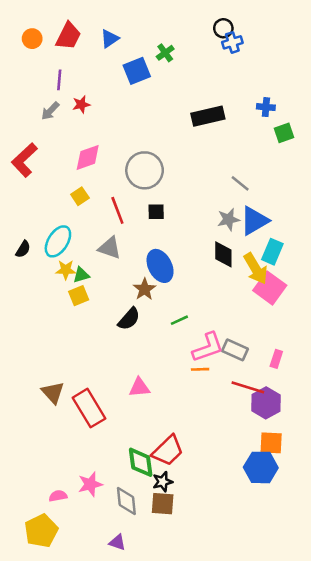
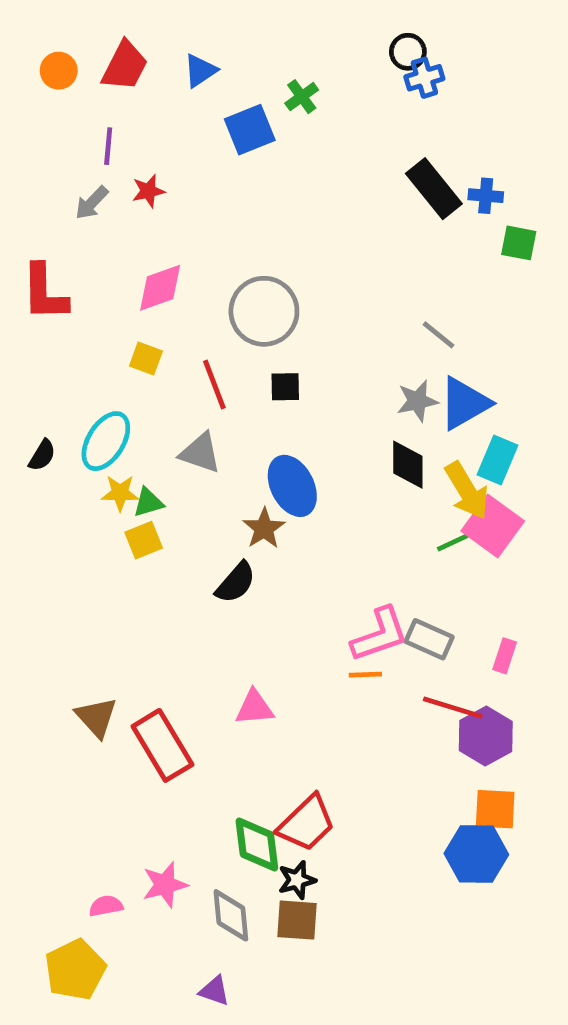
black rectangle: (208, 116) -> (434, 189), moved, turned 64
green square: (284, 133) -> (519, 243), turned 30
red L-shape: (24, 160) -> (45, 292), turned -48
yellow square: (80, 196) -> (146, 358), turned -36
green line: (179, 320) -> (453, 543), moved

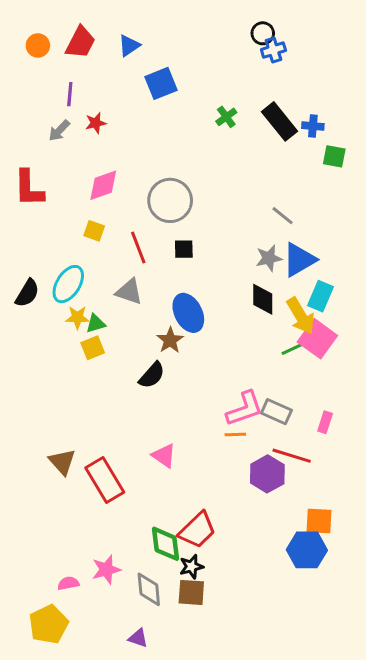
green cross: (302, 97) -> (226, 117), moved
black semicircle: (42, 455) -> (27, 293), size x1.4
pink triangle: (255, 708) -> (164, 456), turned 40
purple hexagon: (486, 736) -> (267, 474), moved

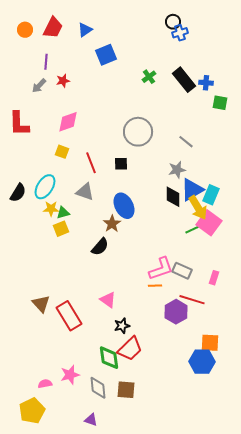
gray circle: (170, 200) -> (138, 132), moved
blue triangle: (299, 260) -> (192, 190), moved
black star: (191, 567) -> (122, 326), moved

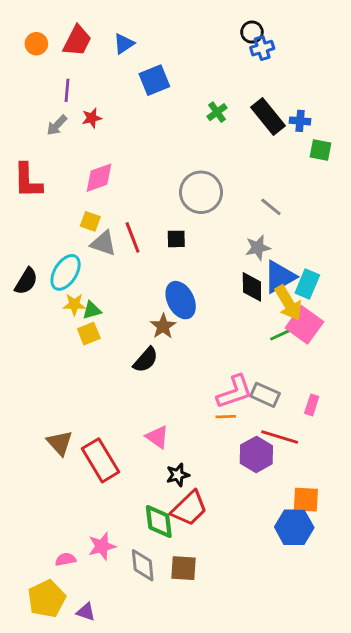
gray triangle: (85, 192) -> (103, 243), moved
purple triangle: (91, 420) -> (86, 612), moved

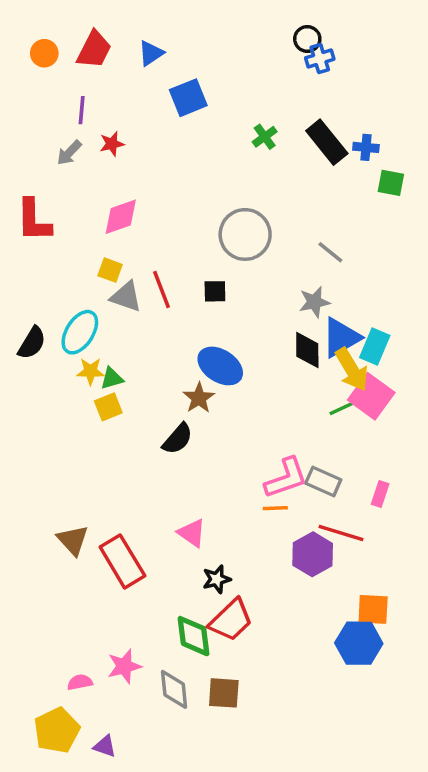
blue ellipse: (181, 300) -> (220, 366), turned -30

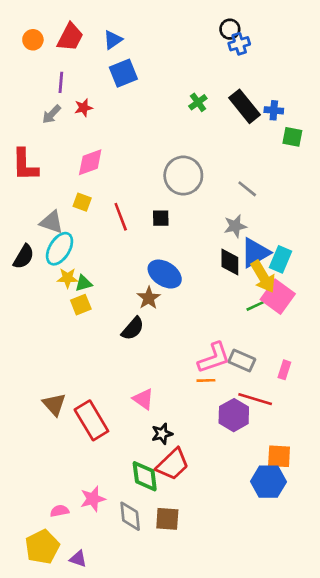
blue square: (188, 98) -> (123, 73), moved
gray triangle: (126, 297) -> (52, 222), moved

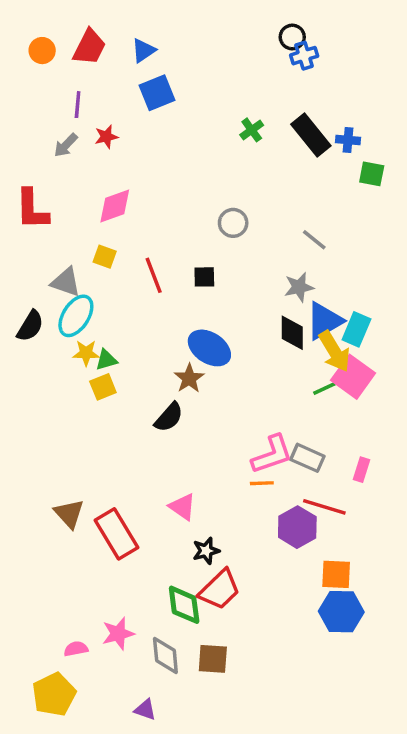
gray circle: (183, 176) -> (233, 223), size x0.6
orange square: (279, 456) -> (336, 574), moved
purple triangle: (78, 559) -> (145, 710), moved

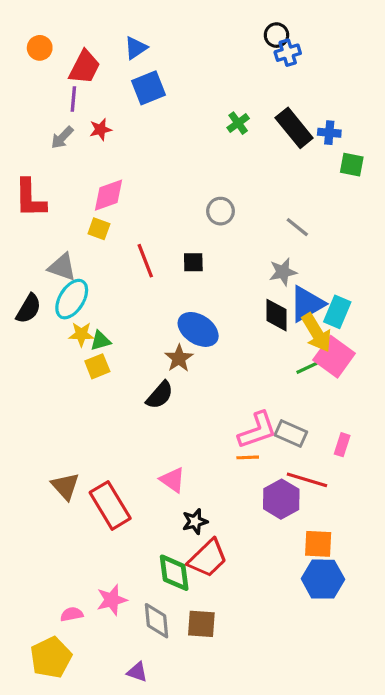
red trapezoid: (89, 47) -> (84, 67), moved
yellow square: (105, 257) -> (99, 229), moved

